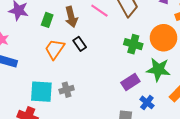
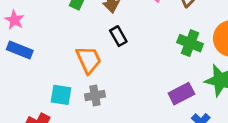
orange trapezoid: (55, 49) -> (89, 60), moved, turned 115
cyan square: (41, 92) -> (61, 95), size x0.7

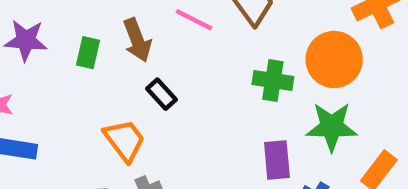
purple rectangle: (181, 94) -> (277, 160), turned -55

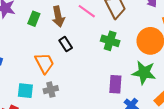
green cross: (273, 81) -> (110, 41), moved

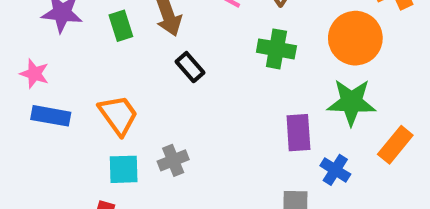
green rectangle: (34, 19) -> (121, 26), turned -32
orange trapezoid: (44, 63) -> (118, 115), moved

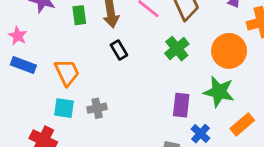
green cross: (276, 49) -> (177, 49), turned 30

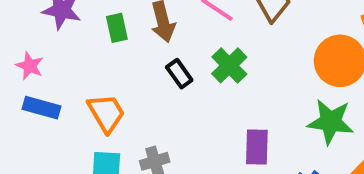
green cross: (177, 49) -> (229, 65), moved
purple rectangle: (181, 105) -> (257, 147), moved

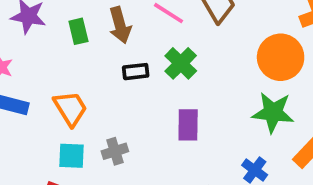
black rectangle: (179, 74) -> (136, 72), turned -60
purple rectangle: (257, 147) -> (188, 125), moved

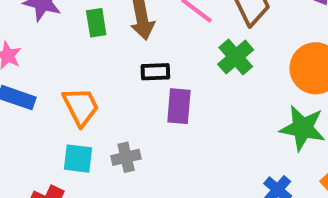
green cross: (181, 63) -> (236, 57), moved
purple rectangle: (188, 125) -> (179, 106), moved

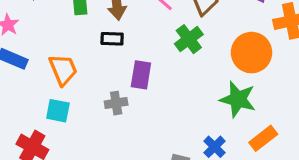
black rectangle: (155, 72) -> (112, 39), moved
gray cross: (126, 157) -> (116, 103), moved

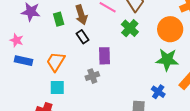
black rectangle: (112, 39) -> (82, 37), turned 64
orange trapezoid: (63, 70) -> (56, 62), turned -115

